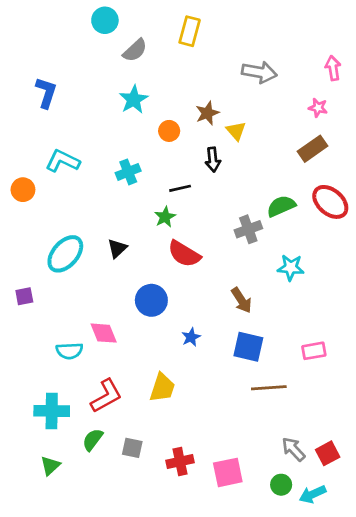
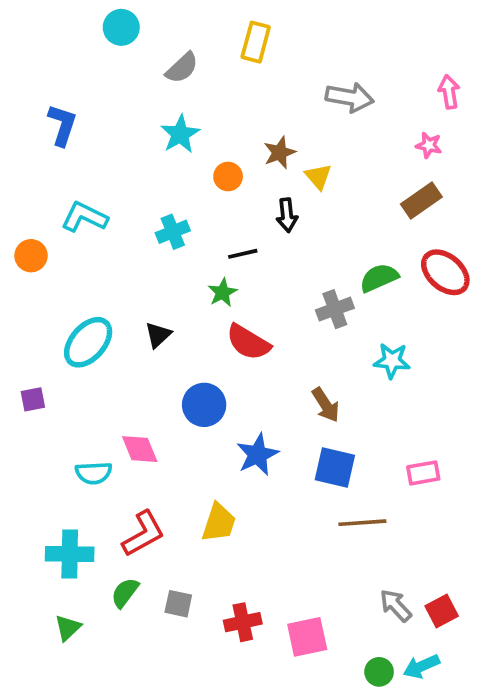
cyan circle: (105, 20) -> (121, 27), moved
blue star: (191, 337) -> (257, 455), size x1.6
green circle: (281, 485) -> (379, 672), moved

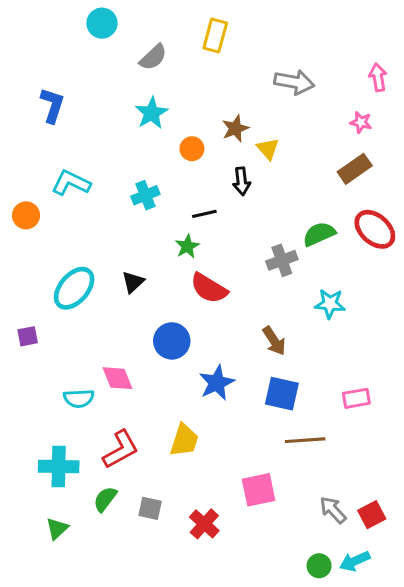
red cross: (243, 622) -> (204, 524), turned -36
pink square: (307, 637) -> (259, 490), moved

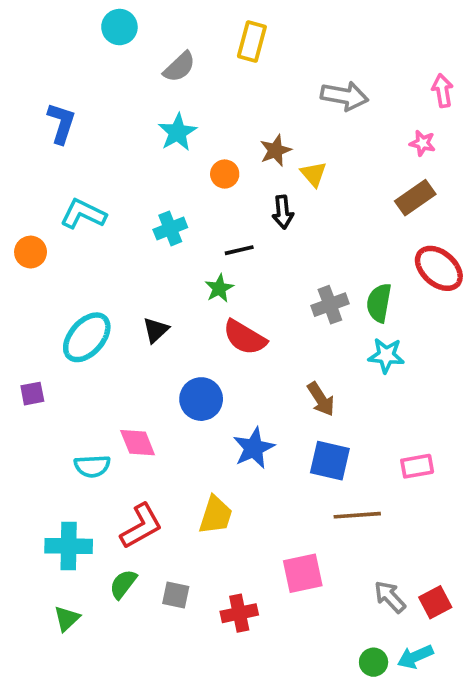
green semicircle: (319, 234) -> (379, 303), moved, turned -56
red cross: (204, 524) -> (239, 613), turned 36

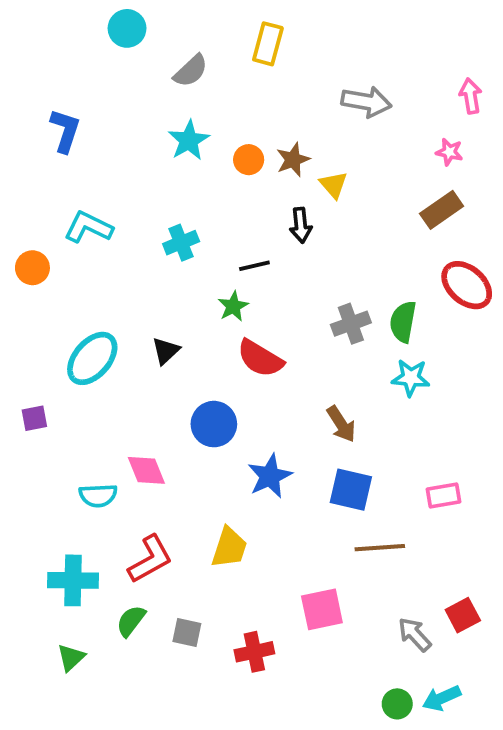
orange circle: (225, 174) -> (249, 160), moved
red square: (435, 602) -> (463, 615), moved

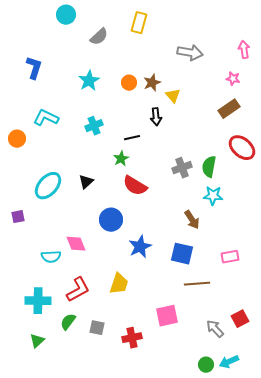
cyan star: (189, 140) -> (89, 81), moved
brown arrow: (341, 424) -> (192, 220), moved

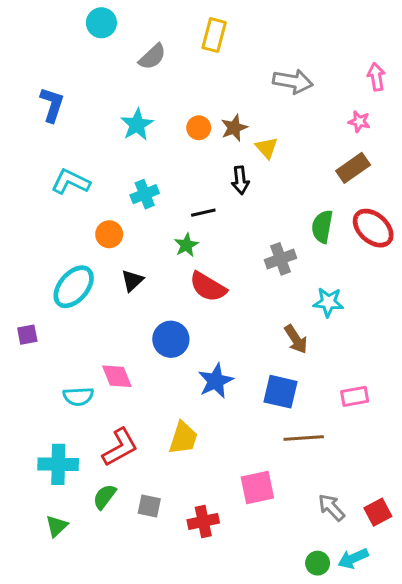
orange circle: (17, 139) -> (109, 234), moved
green semicircle: (209, 167) -> (322, 227), moved
red square: (240, 319) -> (378, 512), moved

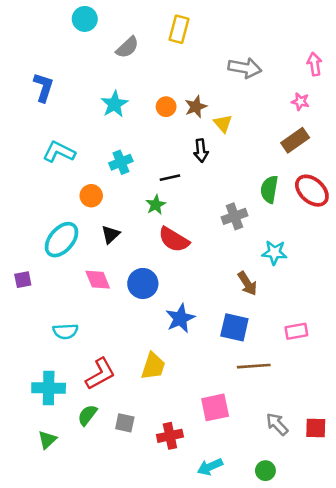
pink diamond: (117, 376) -> (98, 280), moved
red square: (378, 512) -> (316, 428), turned 30
cyan arrow: (353, 558) -> (210, 467), moved

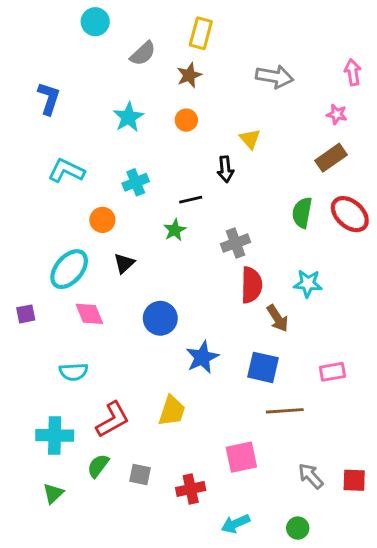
brown star: (196, 107) -> (189, 75), moved
gray cross: (234, 216) -> (236, 243), moved
red semicircle: (174, 240) -> (251, 285), moved, turned -120
pink diamond: (98, 280) -> (89, 314), moved

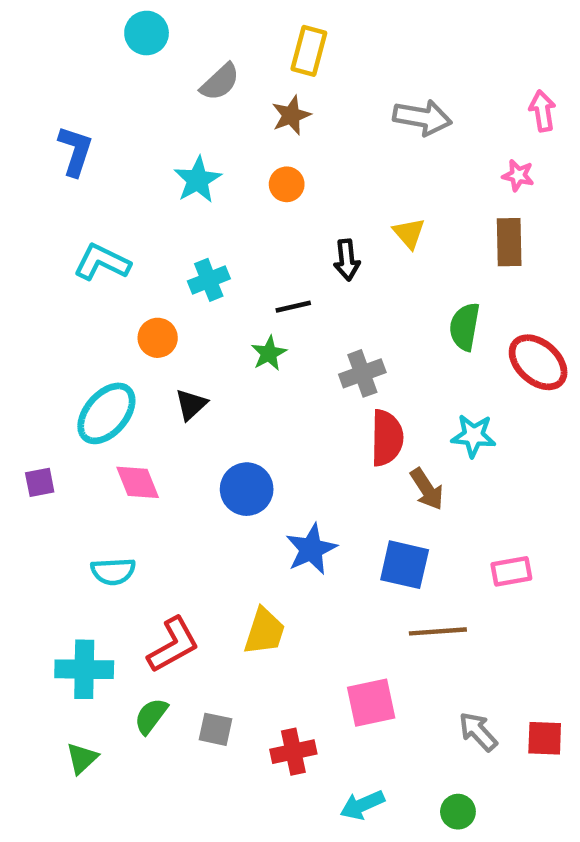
yellow triangle: (250, 139) -> (409, 233), moved
brown rectangle: (331, 158) -> (509, 242), turned -56
red ellipse: (350, 214) -> (538, 362), moved

